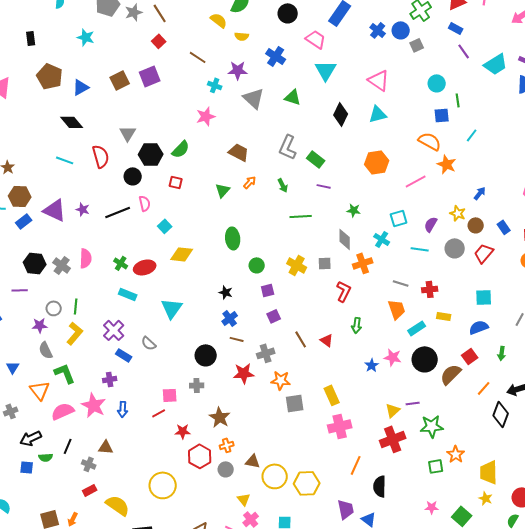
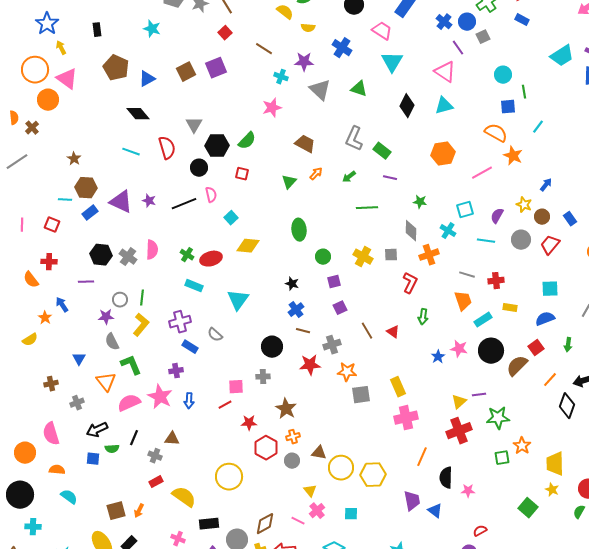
purple line: (464, 51) -> (458, 48), moved
green arrow: (283, 185) -> (349, 177), turned 80
purple cross: (114, 330) -> (180, 322), turned 30
pink star: (432, 507) -> (468, 491), moved

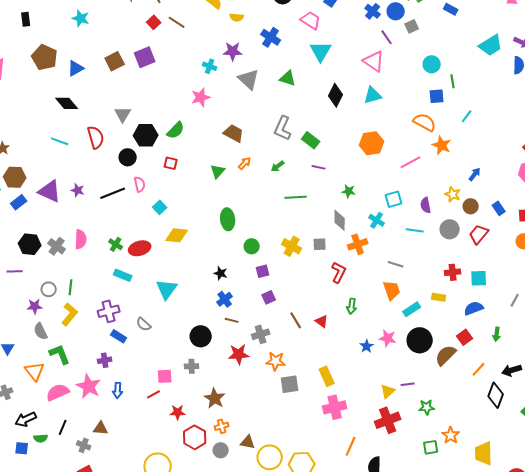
brown line: (264, 49) -> (177, 22), moved
purple semicircle: (497, 216) -> (426, 205), turned -42
red cross: (496, 281) -> (453, 272), moved
green star: (498, 418) -> (427, 407), size x0.7

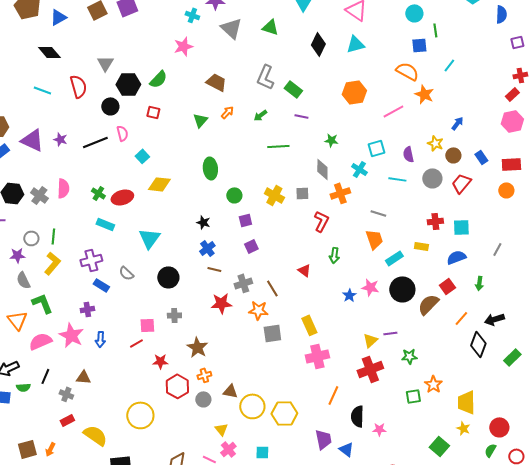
brown line: (296, 320) -> (272, 288), moved
black circle: (201, 336) -> (168, 277), moved

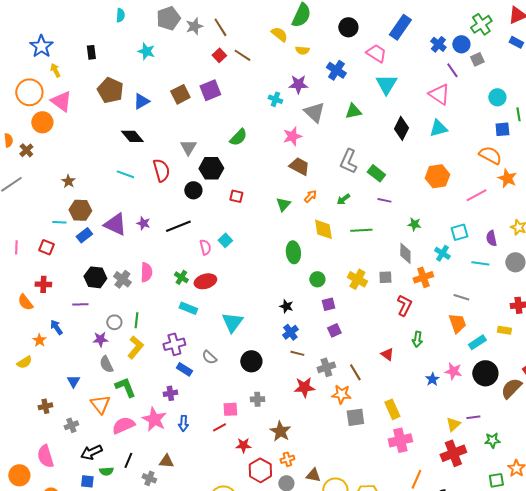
green triangle: (270, 27) -> (353, 111), turned -30
pink star: (183, 46) -> (292, 136), moved
green semicircle: (158, 79) -> (238, 137), moved
pink semicircle: (122, 133) -> (205, 247), moved
yellow diamond: (159, 184) -> (323, 229), moved, turned 75

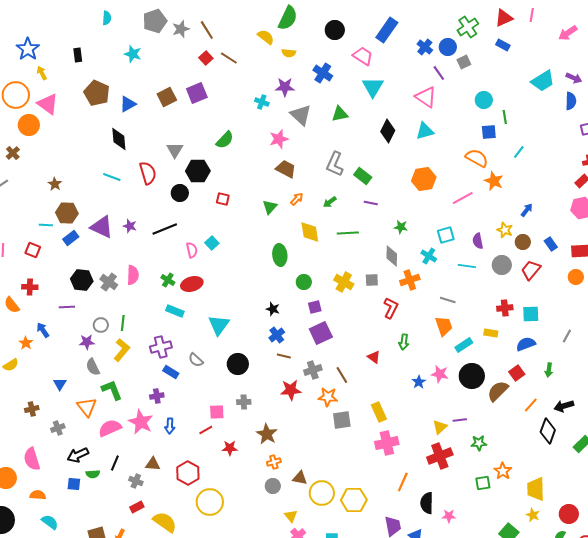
black diamond: (132, 136) -> (119, 139), turned 35
purple square: (334, 330) -> (321, 333), size x1.6
red hexagon: (260, 470) -> (188, 473), moved

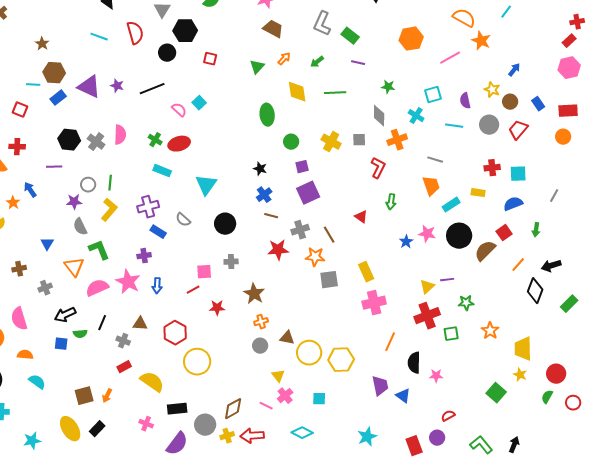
pink semicircle: (192, 250) -> (179, 110), turned -35
green square: (483, 483) -> (451, 334), moved

